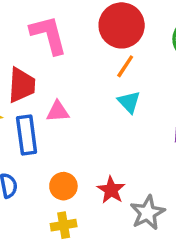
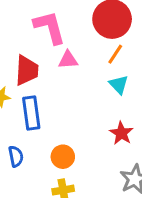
pink triangle: (58, 111) -> (68, 60), moved
red star: (111, 190) -> (121, 133), moved

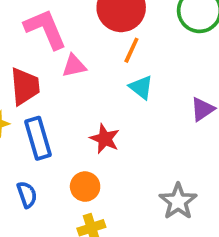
red star: (121, 133) -> (105, 139), moved

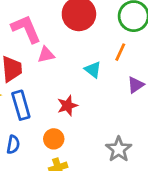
orange line: (131, 50) -> (120, 52), moved
red star: (105, 139) -> (67, 106), turned 30
blue semicircle: (27, 195) -> (13, 145), turned 30

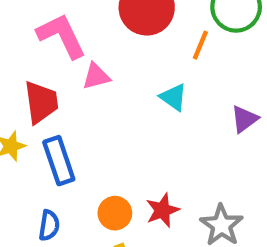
orange line: (120, 52) -> (200, 45), moved
red star: (67, 106) -> (162, 210), moved

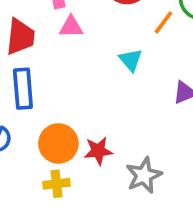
orange circle: (115, 213) -> (58, 143), size x1.4

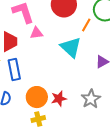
cyan triangle: (131, 60) -> (71, 47), size x1.6
gray star: (144, 175) -> (91, 99), moved

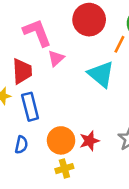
pink triangle: (36, 33) -> (56, 58), turned -32

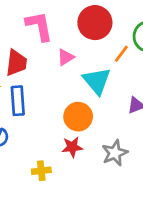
pink triangle: (56, 58) -> (66, 57), moved
orange circle: (61, 140) -> (78, 117), moved

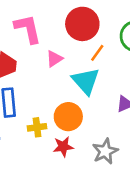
orange line: (121, 54) -> (97, 53), moved
yellow cross: (41, 171) -> (37, 127), moved

